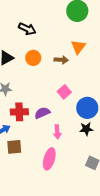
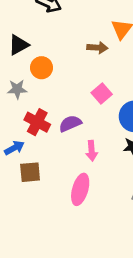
orange circle: (33, 58) -> (42, 68), moved
red cross: (19, 112) -> (37, 122), turned 30

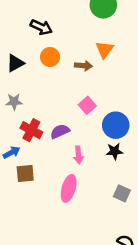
orange circle: (42, 68) -> (50, 57), moved

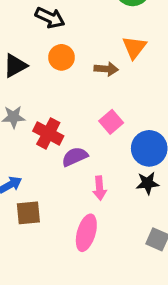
red cross: (31, 130) -> (48, 133), moved

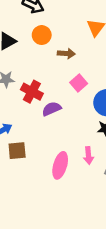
brown arrow: (106, 69) -> (66, 53), moved
pink arrow: (100, 188) -> (88, 156), moved

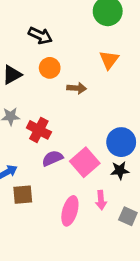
pink square: (79, 83) -> (85, 162), moved, size x1.5
purple semicircle: (52, 109) -> (52, 158), moved

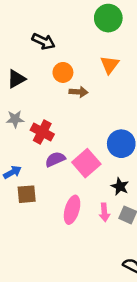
orange circle: (50, 68) -> (63, 72), moved
black star: (120, 170) -> (120, 186), moved, turned 30
pink arrow: (101, 200) -> (104, 212), moved

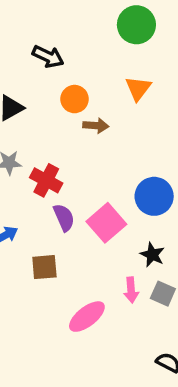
purple semicircle: (55, 159) -> (64, 218), turned 90
brown square: (27, 194) -> (44, 267), moved
pink ellipse: (72, 210) -> (87, 317), moved, turned 36

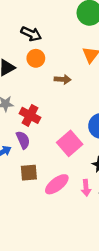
orange circle: (75, 99) -> (36, 58), moved
purple semicircle: (64, 218) -> (23, 140), moved
pink ellipse: (87, 317) -> (57, 184), moved

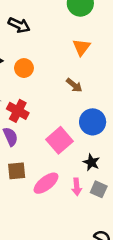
orange circle: (36, 58) -> (24, 68), moved
brown arrow: (63, 79) -> (74, 85), moved, turned 35

